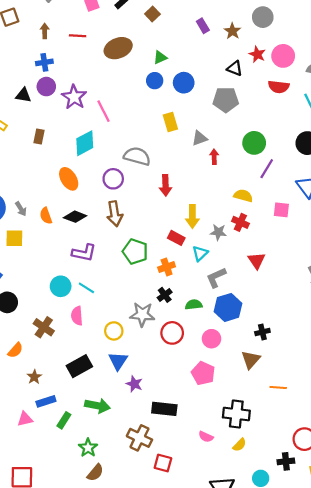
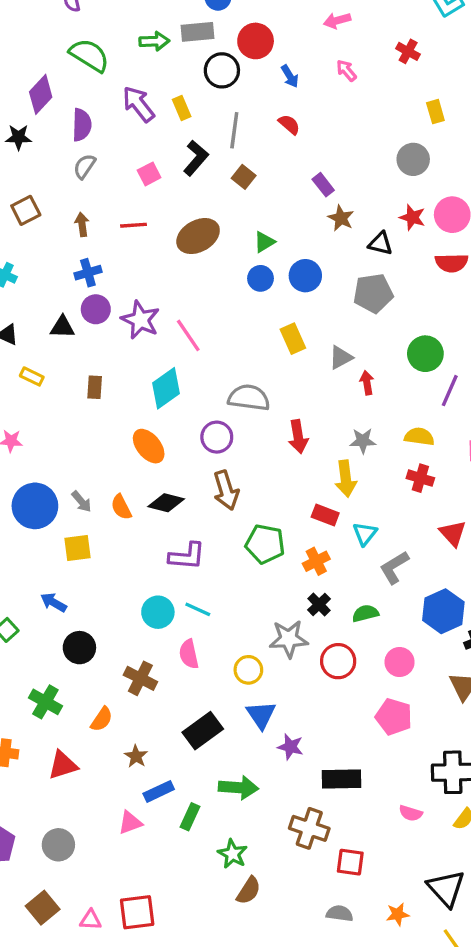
brown star: (232, 31) -> (341, 218), moved
gray star: (218, 232) -> (363, 441), moved
blue hexagon: (228, 307) -> (443, 611), moved

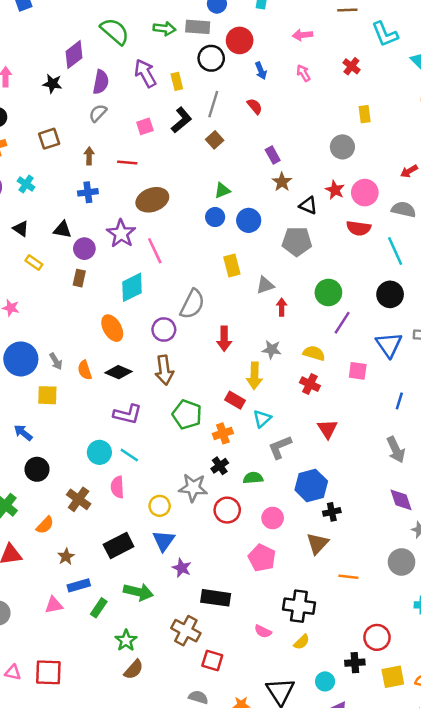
brown ellipse: (198, 236) -> (152, 200), moved
purple circle: (96, 309) -> (84, 249), moved
gray semicircle: (249, 398) -> (192, 304), turned 100

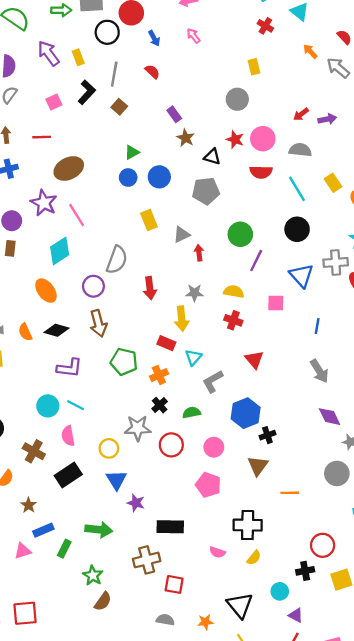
red cross: (351, 66) -> (265, 26), moved
black rectangle: (119, 545) -> (68, 475), moved
brown cross: (186, 631) -> (147, 560), turned -35

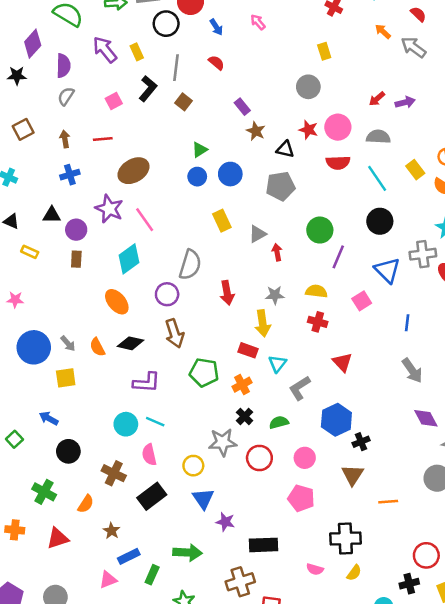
pink square: (276, 303) -> (362, 301), turned -30

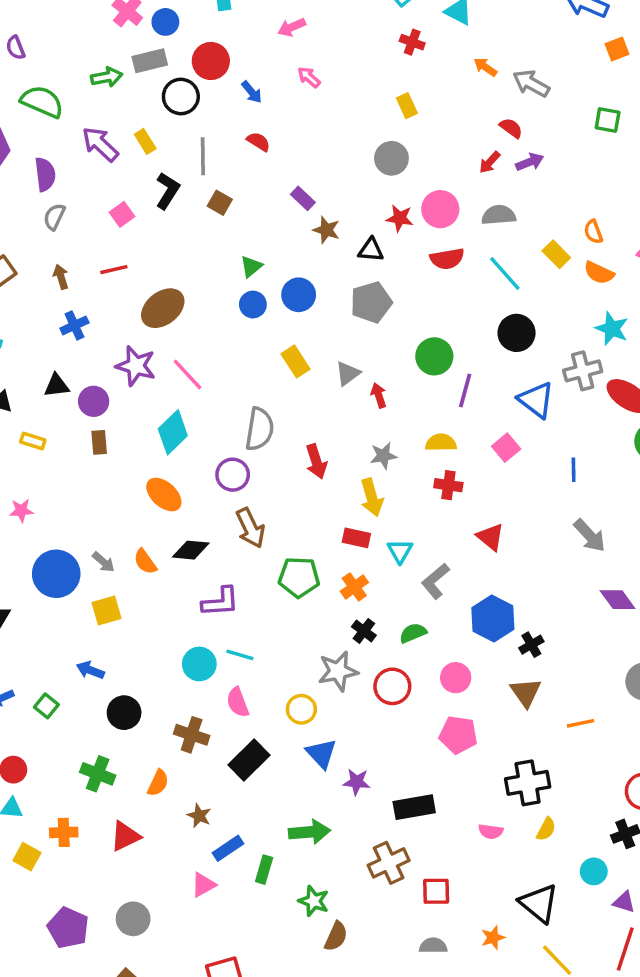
red semicircle: (418, 14) -> (511, 128), moved

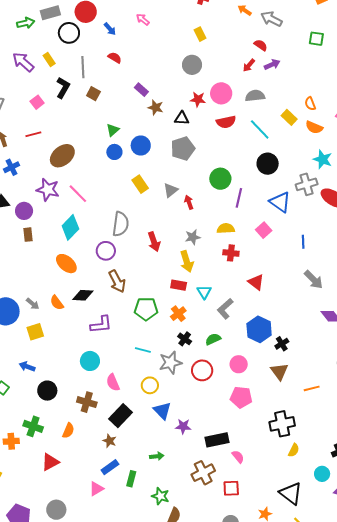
cyan line: (240, 655) -> (143, 350), moved
brown star: (199, 816) -> (110, 441), moved
pink semicircle: (491, 831) -> (238, 457), moved, turned -136
orange cross: (64, 832) -> (11, 441), moved
green arrow: (309, 832) -> (157, 456), size x0.6

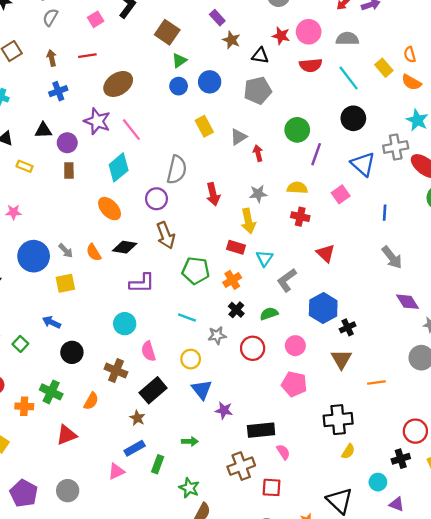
brown square: (93, 94) -> (167, 32), moved, size x1.5
gray star: (170, 363) -> (217, 335), size x0.7

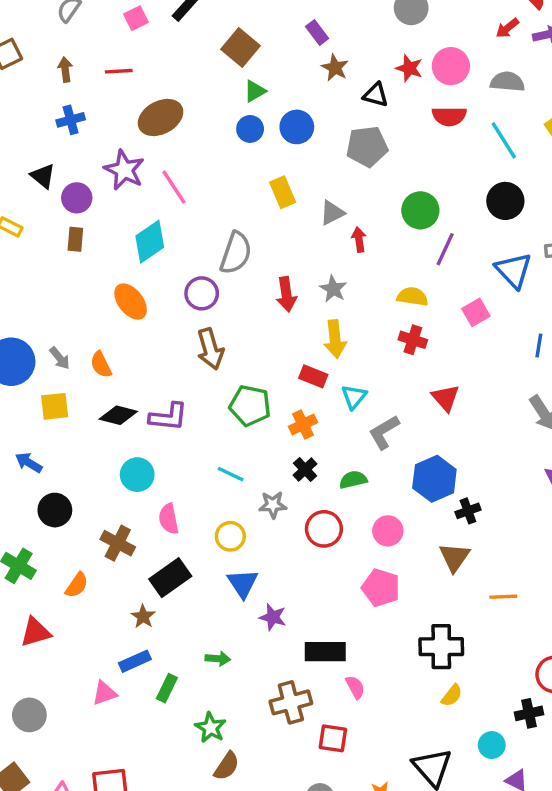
black triangle: (43, 130) -> (43, 176), turned 36
gray star: (258, 194) -> (333, 289), moved, turned 30
black diamond: (125, 247) -> (118, 415), moved

